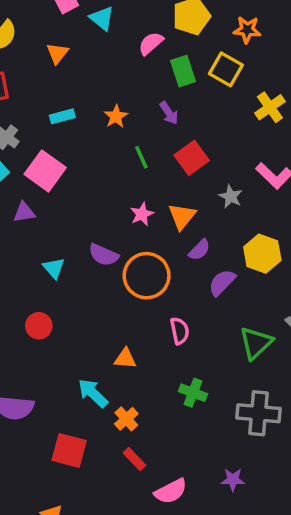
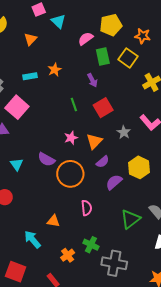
orange star: (116, 116) -> (55, 70), moved
gray cross: (258, 413) -> (114, 263), moved
orange cross: (126, 419) -> (68, 255), moved

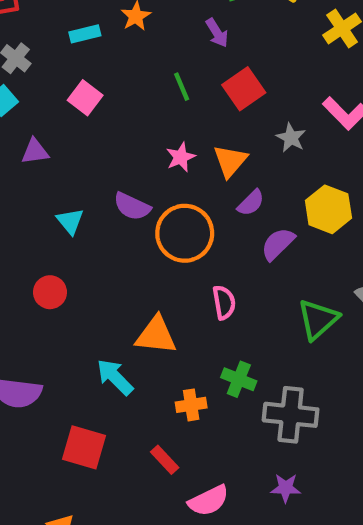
pink square: (17, 107) -> (85, 98), moved, size x0.7
orange triangle: (53, 221) -> (156, 335), size x1.5
orange cross: (68, 255) -> (191, 405), turned 32

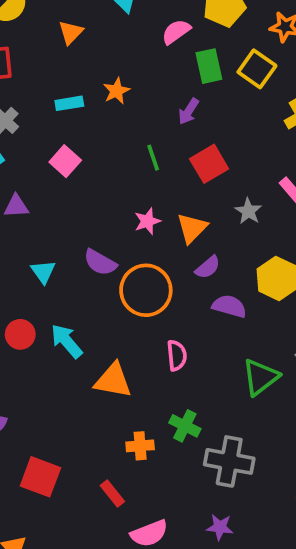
purple arrow: (217, 33) -> (189, 111), turned 60
purple semicircle: (278, 244) -> (229, 306), turned 56
cyan arrow: (115, 377) -> (67, 341), moved

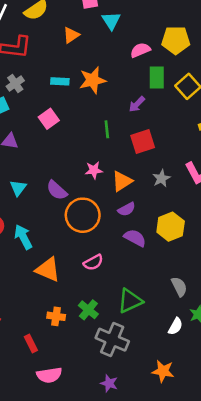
orange star: (116, 91) -> (93, 80), size x1.5
pink semicircle: (177, 355) -> (93, 262), turned 54
green triangle: (260, 377) -> (130, 301), moved
purple star: (220, 527) -> (109, 383), moved

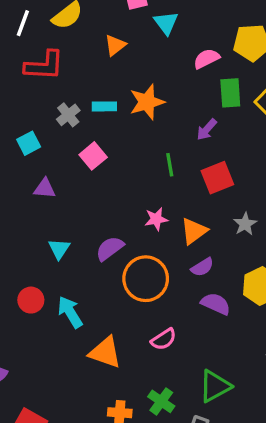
gray cross: (15, 83) -> (68, 115), moved
purple semicircle: (57, 190) -> (110, 248), turned 105

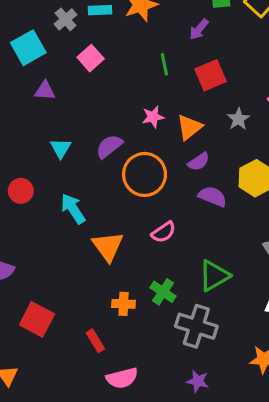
cyan square: (29, 143) -> (28, 48), size x1.5
red circle: (31, 300) -> (21, 191), moved
orange triangle: (105, 352) -> (108, 246), turned 36

